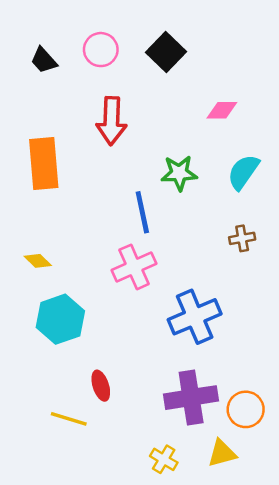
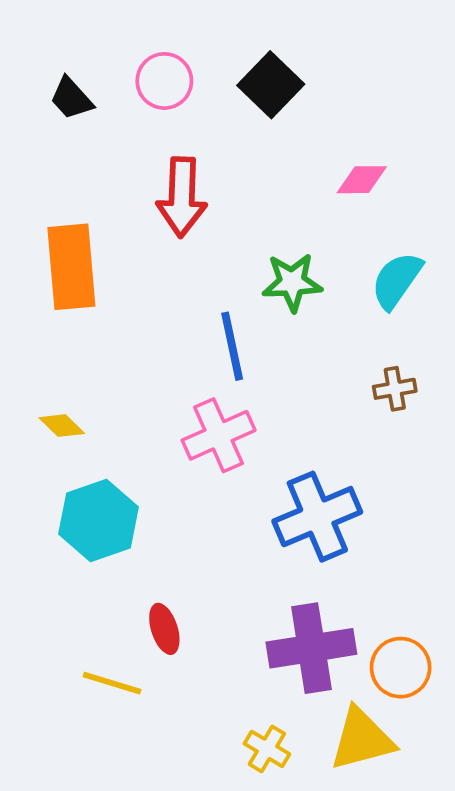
yellow triangle: (222, 453) -> (362, 739), size x1.4

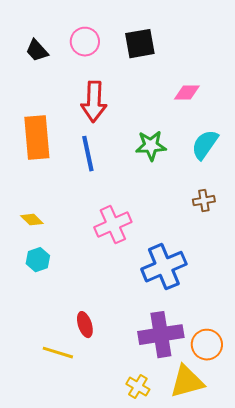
black square: (271, 85) -> (140, 44), turned 36
blue line: (232, 346) -> (88, 154), moved
cyan hexagon: (99, 520) -> (38, 260), moved, size x0.6

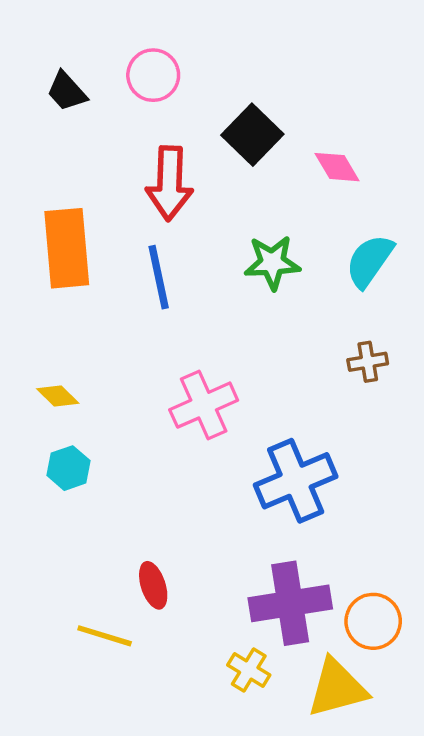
black square: (140, 44) -> (252, 135), moved, turned -36
pink diamond: (187, 93) -> (337, 167), turned 60
yellow cross: (138, 387) -> (249, 670), moved

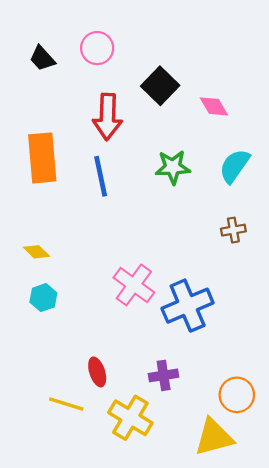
pink cross: (204, 405) -> (134, 285), moved, turned -30
purple cross: (290, 603) -> (164, 375), moved, size x0.6
yellow cross: (249, 670) -> (130, 418), moved, size x1.6

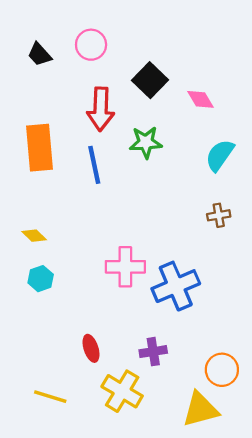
green star: (173, 167) -> (146, 142), moved
pink cross: (134, 285) -> (125, 267), turned -36
yellow line: (66, 404) -> (50, 397), moved

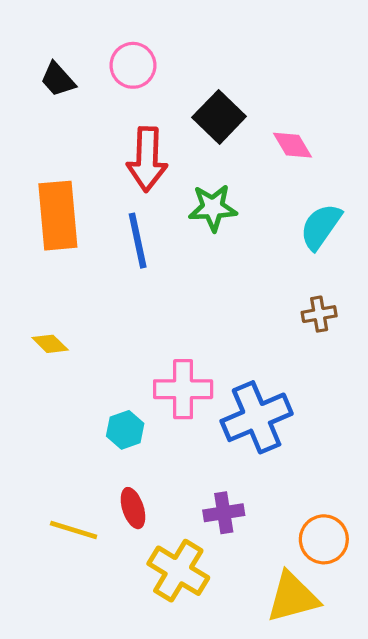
cyan hexagon: (41, 279) -> (125, 430), moved
yellow line: (50, 397) -> (74, 530), moved

